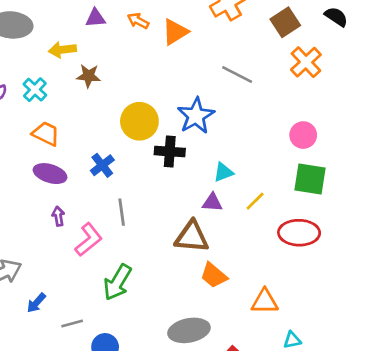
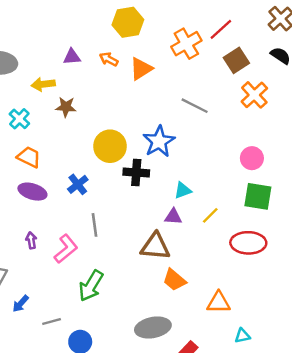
purple arrow: (58, 216) -> (31, 240), moved

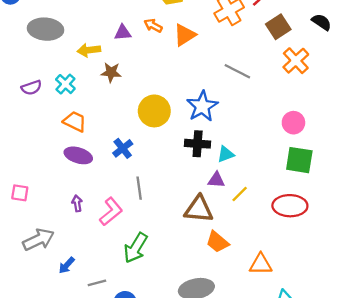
purple triangle: (72, 57) -> (123, 33), moved
black cross: (136, 172) -> (198, 144), moved
yellow line: (210, 215) -> (240, 194), moved

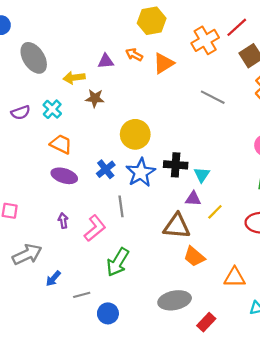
gray ellipse: (46, 29) -> (34, 58), turned 52
blue star: (202, 106) -> (141, 173), moved
cyan triangle: (226, 154) -> (202, 175), turned -35

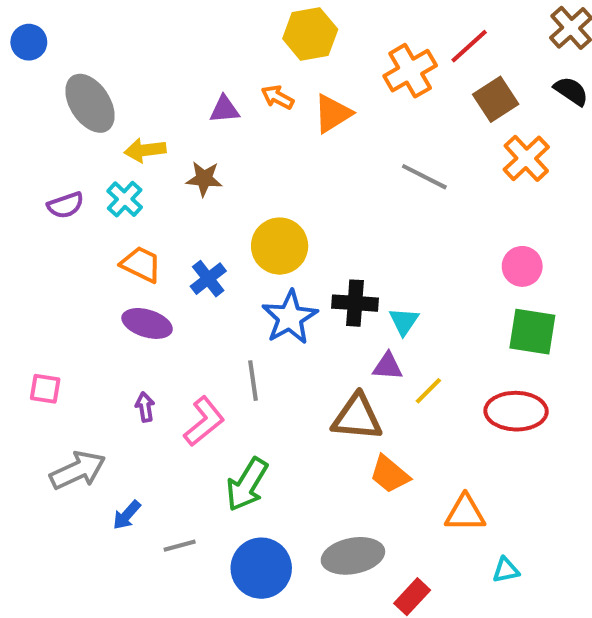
yellow arrow: (74, 78) -> (145, 150), moved
blue cross: (106, 169) -> (208, 279), moved
blue circle: (108, 313) -> (261, 568), moved, size x1.5

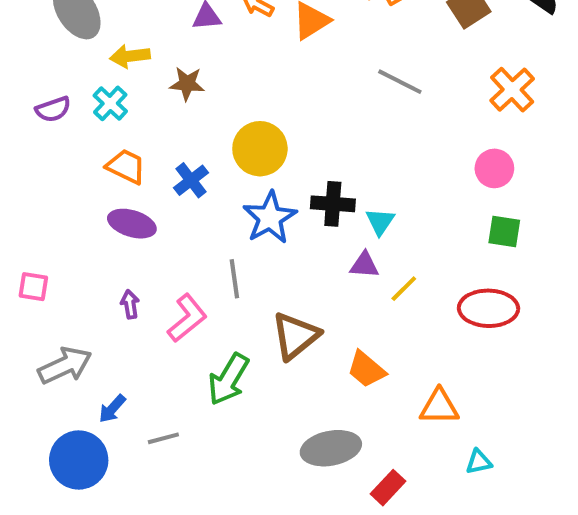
orange cross: (526, 158) -> (512, 90), moved
green square: (532, 332) -> (504, 231), size x0.7
brown triangle: (357, 417) -> (295, 336), moved, turned -44
blue circle: (261, 568) -> (79, 460), moved

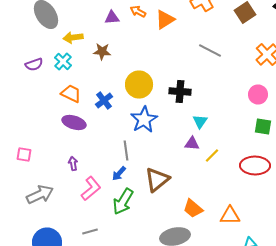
black cross: (333, 204) -> (180, 92), moved
pink L-shape: (187, 318) -> (91, 188), moved
orange trapezoid: (366, 369) -> (193, 208), moved
blue arrow: (112, 409) -> (119, 174), moved

